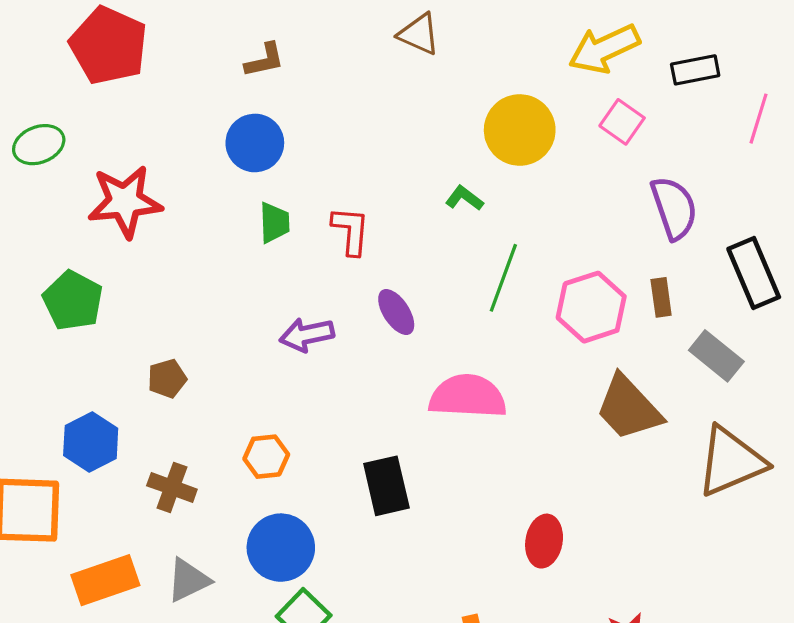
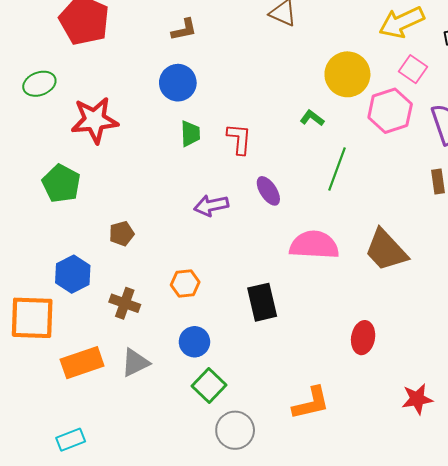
pink hexagon: (591, 307) -> (390, 111), moved
brown trapezoid: (629, 408) -> (386, 250), moved
blue circle: (281, 548) -> (194, 342), size x0.7

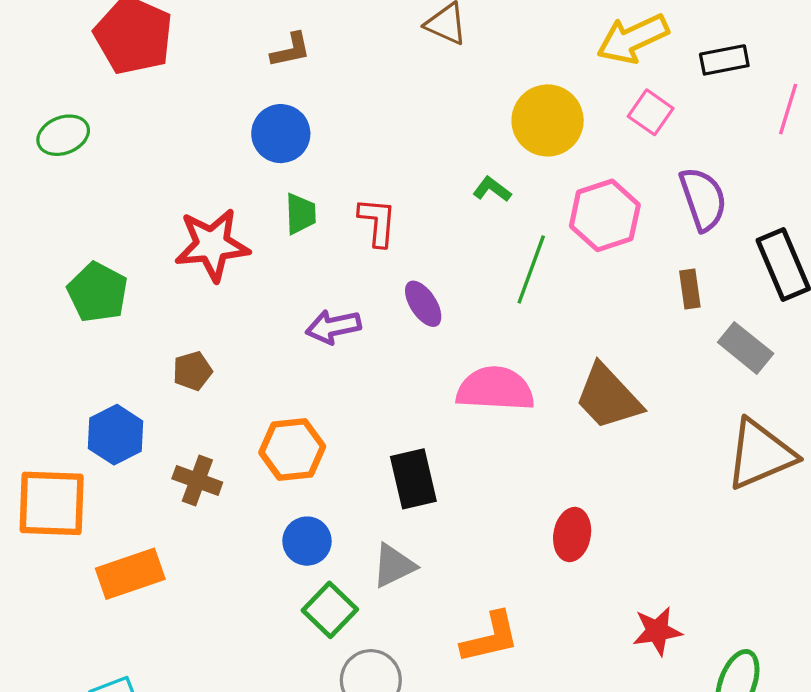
pink hexagon: (390, 111) -> (605, 215), moved
red star: (95, 120) -> (212, 245), moved
orange hexagon: (185, 284) -> (292, 449), size x1.4
gray triangle: (135, 363) -> (394, 566), moved

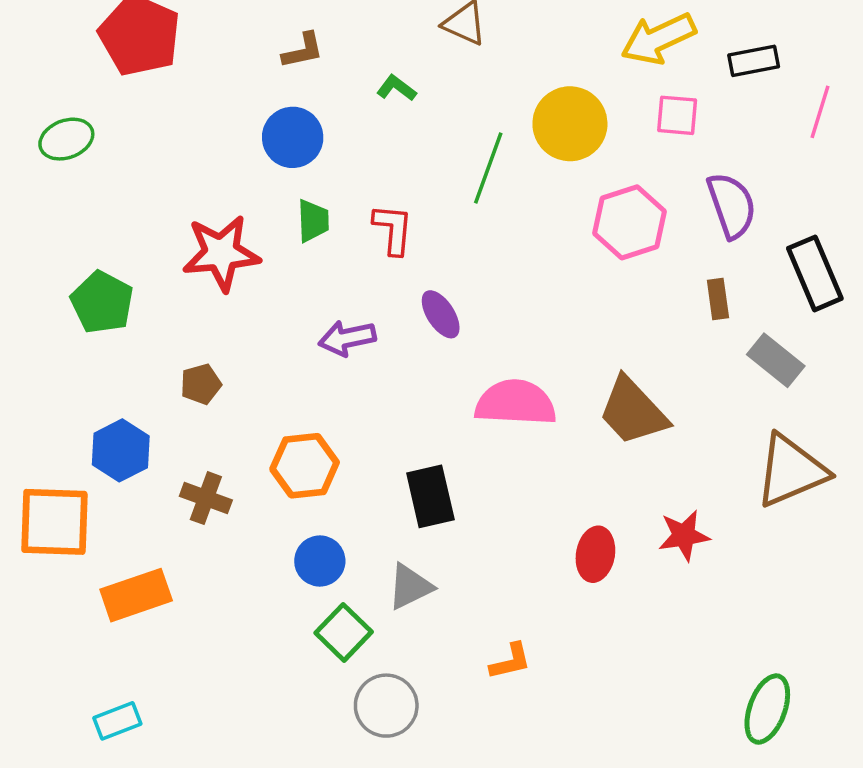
pink square: (651, 112) -> (677, 115), turned -30
green L-shape: (492, 189) -> (396, 88), moved
green line: (531, 269) -> (488, 168), moved
red star: (657, 631) -> (684, 535), moved
orange L-shape: (490, 638) -> (510, 661), size x0.7

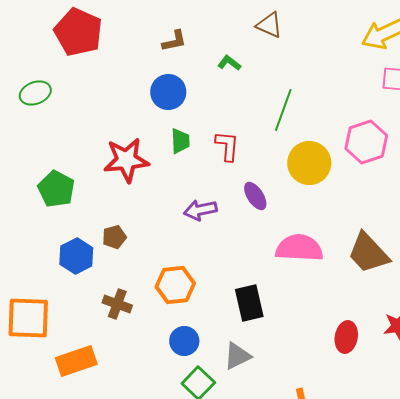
yellow circle: (570, 124) -> (309, 163), moved
blue hexagon: (121, 450) -> (76, 256), moved

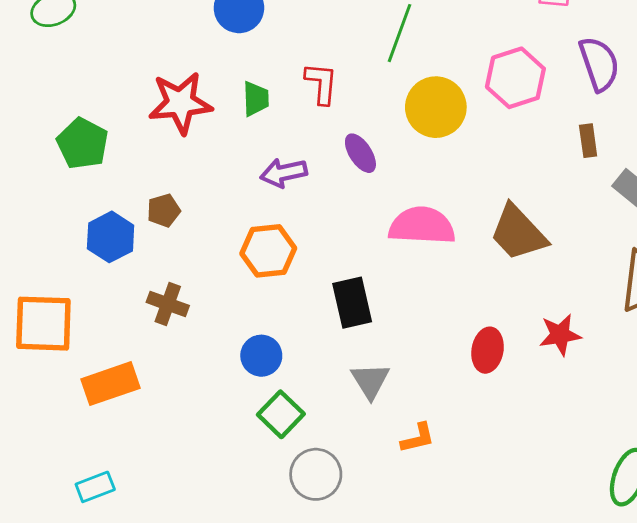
green trapezoid: (180, 141) -> (256, 99), moved
orange hexagon: (175, 285) -> (268, 251), moved
gray triangle: (237, 356) -> (370, 381), moved, turned -36

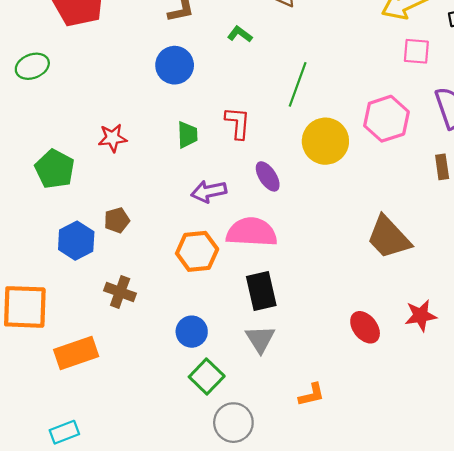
red star: (180, 103) -> (113, 138), moved, size x0.6
pink semicircle: (422, 226) -> (252, 232), moved
red ellipse: (488, 350) -> (365, 327), turned -48
gray triangle: (370, 381) -> (260, 339), moved

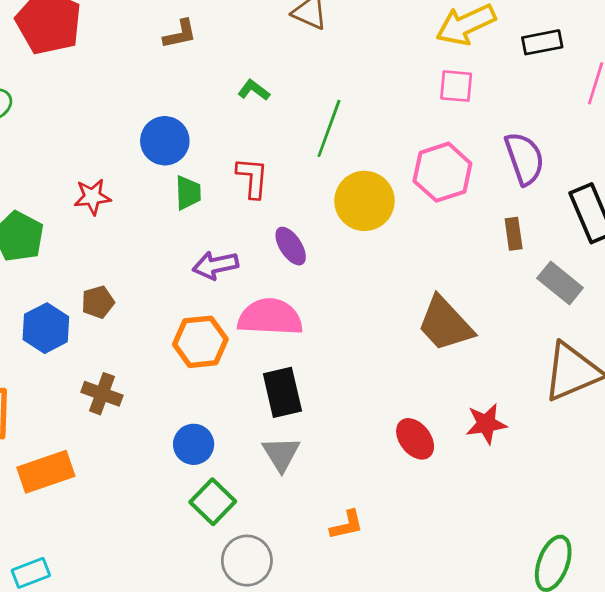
green L-shape: (240, 34) -> (254, 90), moved
pink square: (416, 51) -> (456, 86), moved
blue circle: (175, 65) -> (165, 141), moved

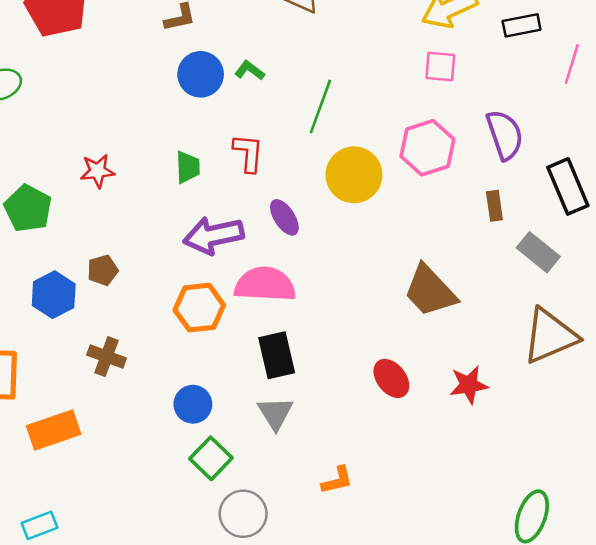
blue circle: (165, 141) -> (201, 74), moved
purple arrow: (215, 265) -> (213, 235), size x1.4
red ellipse: (415, 439) -> (391, 378), moved

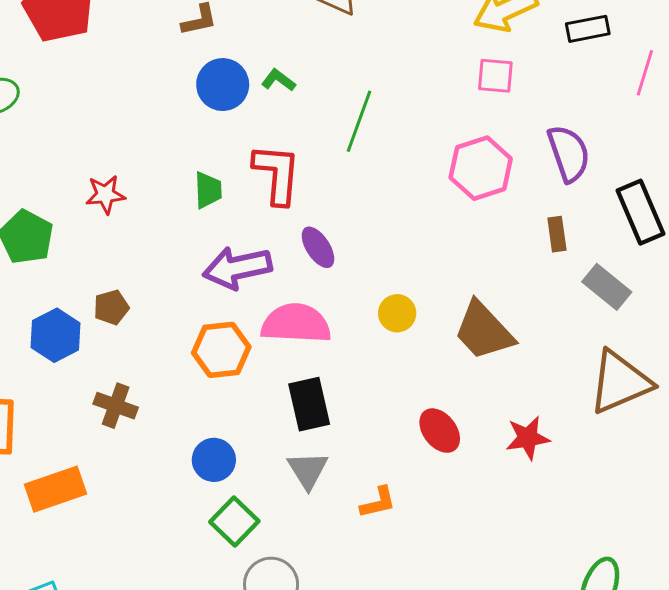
red L-shape: (248, 153) -> (277, 174), size x1.4
yellow circle: (354, 175) -> (397, 313), moved, size x0.6
orange L-shape: (337, 480) -> (378, 502), moved

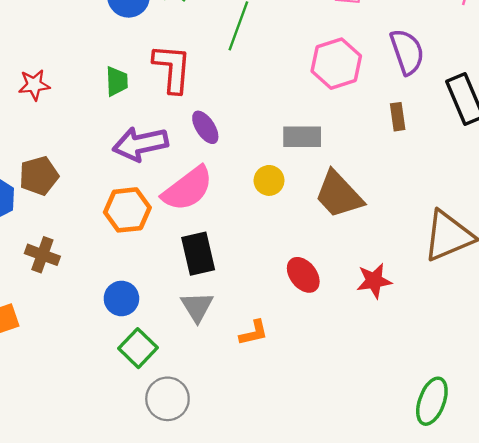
gray rectangle: (607, 287) -> (302, 137), moved, turned -39
brown pentagon: (111, 307) -> (39, 176), size x1.4
pink semicircle: (296, 324) -> (188, 189), turned 140

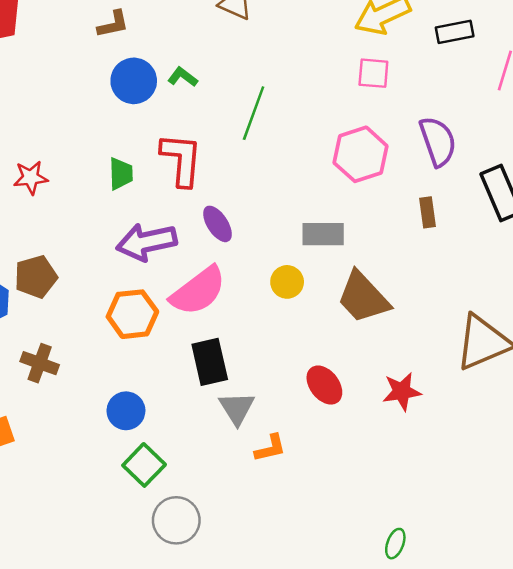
gray triangle: (197, 307) -> (237, 408), moved
green ellipse: (432, 401) -> (395, 544), moved, size x0.6

